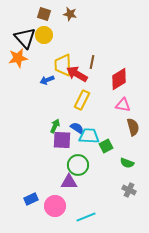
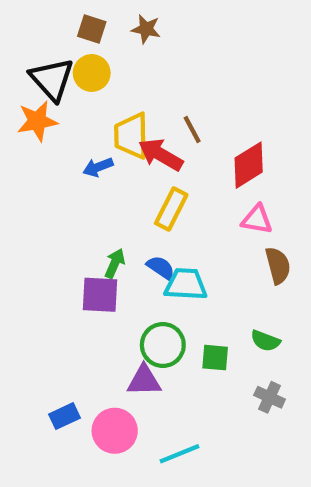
brown line: (92, 62) -> (192, 129), turned -40
purple square: (62, 140) -> (100, 295), moved
green square: (106, 146) -> (215, 358), moved, turned 32

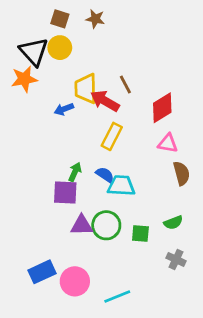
green semicircle: (265, 341) -> (173, 223), turned -42
purple triangle: (144, 381) -> (82, 225), moved
blue rectangle: (64, 416) -> (42, 272), size x1.4

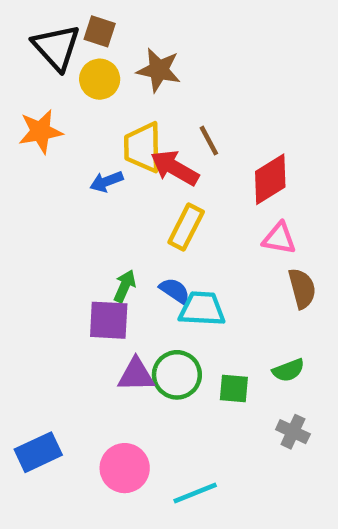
brown star: (95, 19) -> (159, 70), moved, size x1.4
black triangle: (34, 52) -> (56, 47), moved
blue rectangle: (42, 272) -> (38, 452), moved

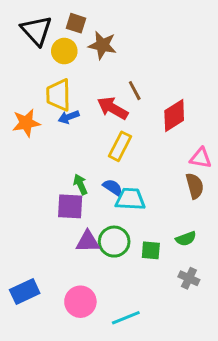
brown square: (100, 31) -> (76, 23), moved
orange star: (40, 131) -> (26, 123), moved
yellow trapezoid: (143, 147) -> (58, 95), moved
pink triangle: (279, 238) -> (201, 158), moved
green arrow: (125, 286) -> (80, 184), turned -48

